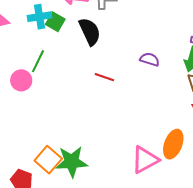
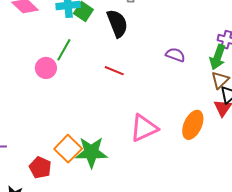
red line: (104, 77) -> (114, 71), moved
orange ellipse: (173, 144) -> (193, 125), moved
pink triangle: (145, 160) -> (144, 128), moved

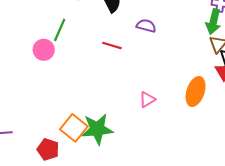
purple semicircle: (175, 55) -> (146, 26), moved
pink triangle: (144, 128) -> (147, 100), size x0.6

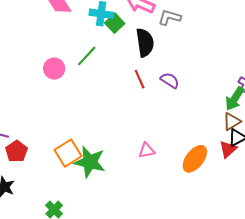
red line: (112, 46) -> (140, 79), moved, turned 30
pink circle: (44, 50) -> (54, 69), moved
red pentagon: (48, 149) -> (16, 151), moved

